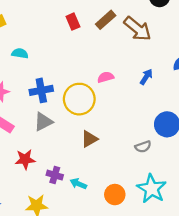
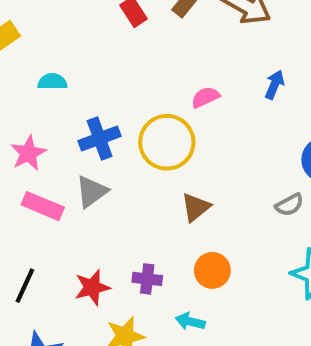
gray triangle: (43, 122) -> (92, 192), moved
red star: (25, 159) -> (92, 287), moved
cyan arrow: (78, 184) -> (190, 321), moved
orange circle: (115, 195) -> (212, 270), moved

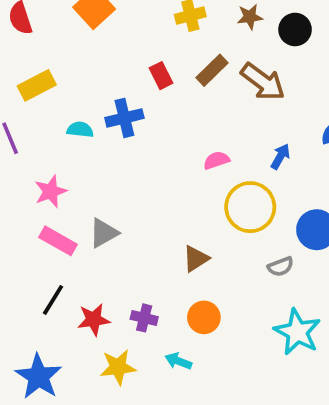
blue cross: (100, 139) -> (124, 118), moved
yellow circle: (167, 142) -> (250, 207), moved
black line: (25, 286) -> (53, 300), moved

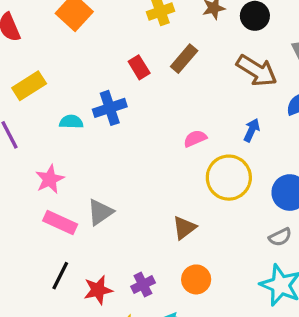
brown arrow: (263, 82) -> (257, 71), moved
gray semicircle: (281, 267) -> (280, 237), moved
purple cross: (144, 318) -> (143, 285), turned -35

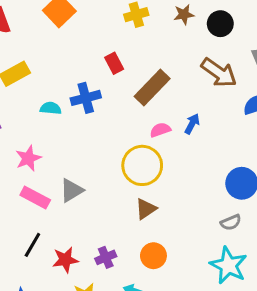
brown rectangle: (184, 59) -> (152, 88), moved, size x1.4
blue arrow: (252, 130) -> (192, 124), moved
yellow circle: (229, 178) -> (142, 165), moved

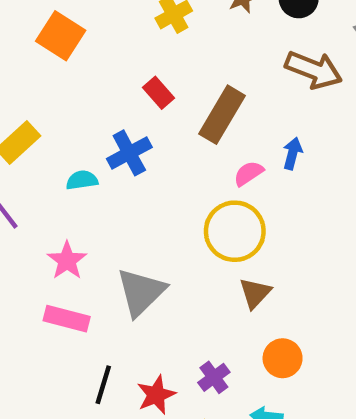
gray triangle: (72, 190) -> (141, 292), size x1.4
pink rectangle: (35, 198) -> (67, 319), moved

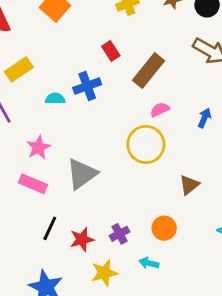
blue arrow: (293, 153) -> (204, 118), moved
brown triangle: (255, 293) -> (189, 185), moved

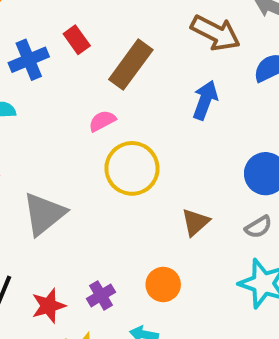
blue cross: (87, 86) -> (29, 60), moved
pink semicircle: (160, 110) -> (102, 121), moved
blue arrow: (204, 118) -> (205, 100), moved, size x1.4

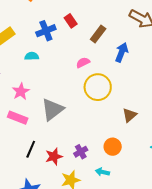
brown rectangle: (131, 65) -> (98, 34), size x0.7
blue arrow: (205, 100) -> (122, 52), moved

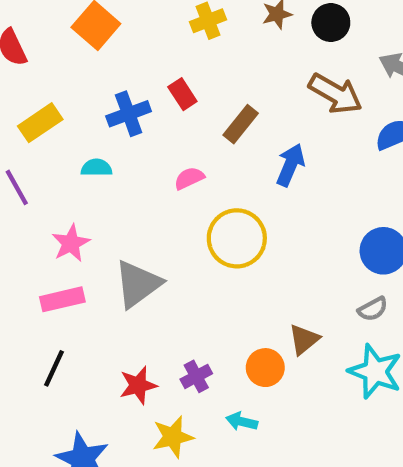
pink semicircle: (83, 63) -> (189, 178), moved
brown triangle: (130, 115) -> (304, 339), moved
pink rectangle: (18, 118) -> (62, 299), turned -36
black line: (31, 149) -> (54, 368), moved

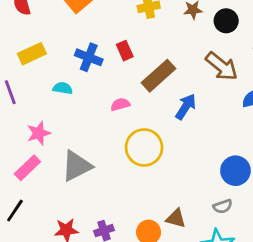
blue cross: (129, 114) -> (89, 57), turned 32
brown rectangle: (241, 124) -> (158, 76), size x1.4
pink rectangle: (62, 299) -> (27, 168), turned -40
brown triangle: (304, 339) -> (176, 218), turned 45

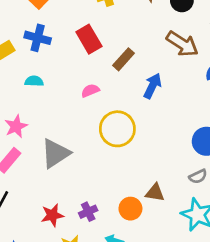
red rectangle: (125, 51) -> (89, 39), size x1.5
blue cross: (89, 57) -> (38, 38), moved
brown rectangle: (158, 76) -> (124, 59), size x0.7

